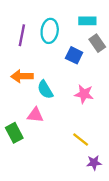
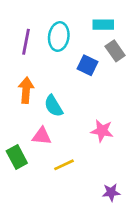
orange arrow: (22, 76) -> (26, 90), turned 95
pink star: (84, 94) -> (102, 131), moved
yellow line: (81, 139) -> (64, 165), moved, turned -63

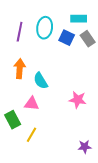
blue square: (88, 65) -> (67, 38), moved
yellow line: (64, 165) -> (32, 135), moved, turned -35

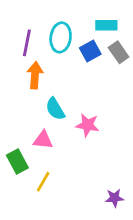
blue square: (67, 38) -> (90, 51), turned 35
orange arrow: (20, 69) -> (35, 75), moved
pink star: (78, 100) -> (88, 125), moved

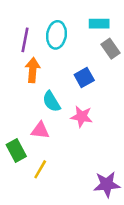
blue square: (90, 51) -> (84, 78), moved
purple star: (114, 198) -> (107, 184), size x1.5

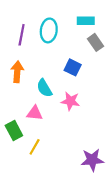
orange arrow: (33, 70) -> (17, 72), moved
blue square: (84, 78) -> (73, 67), turned -35

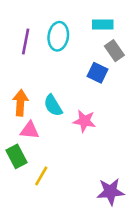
blue square: (73, 67) -> (97, 73), moved
orange arrow: (17, 72) -> (20, 103), moved
pink triangle: (35, 113) -> (30, 130), moved

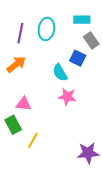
orange arrow: (20, 103) -> (16, 64), moved, turned 48
cyan semicircle: (53, 105) -> (60, 73), moved

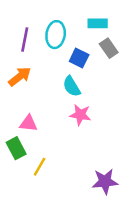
blue square: (78, 58) -> (79, 58), moved

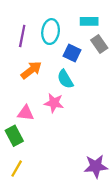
orange arrow: (20, 77) -> (31, 70), moved
pink star: (80, 115) -> (54, 103), moved
yellow line: (40, 167) -> (17, 169), moved

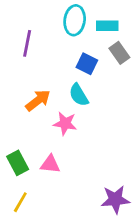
cyan ellipse: (51, 32) -> (75, 20), moved
orange arrow: (31, 70) -> (38, 100), moved
pink triangle: (26, 113) -> (50, 164), moved

